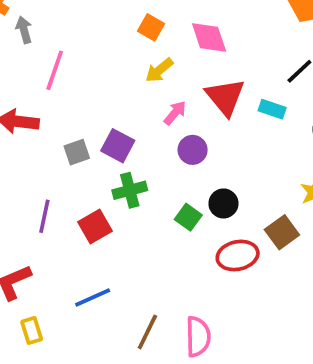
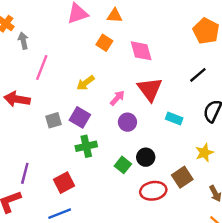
yellow arrow: (159, 70) -> (85, 83), moved
cyan rectangle: (272, 109) -> (174, 118), moved
purple line: (44, 216) -> (25, 173), moved
red square: (95, 226) -> (64, 183), moved

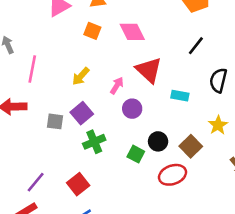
purple square: (80, 117) -> (82, 113), turned 30
gray square: (54, 120) -> (55, 121), turned 35
purple line: (25, 173) -> (36, 182), turned 36
brown square: (182, 177) -> (191, 146), moved

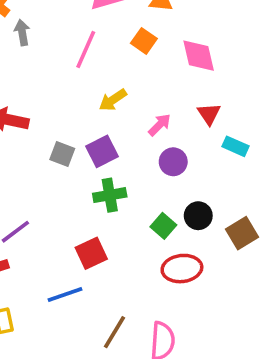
pink line: (32, 69) -> (86, 50), moved
red triangle: (149, 70) -> (209, 114), size x0.6
cyan rectangle: (180, 96) -> (235, 146), moved
red ellipse: (173, 175) -> (182, 269), moved
red square: (78, 184) -> (91, 253), moved

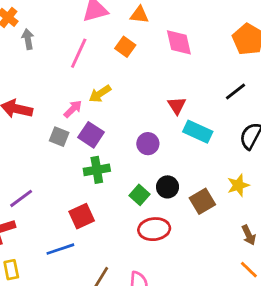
pink diamond: (199, 56) -> (179, 42), moved
pink arrow: (160, 125) -> (73, 109), moved
cyan rectangle: (235, 146) -> (198, 132), size x1.4
purple square: (102, 151) -> (91, 135), turned -30

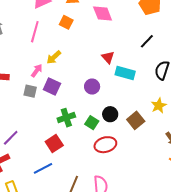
green cross: (97, 170) -> (66, 118), moved

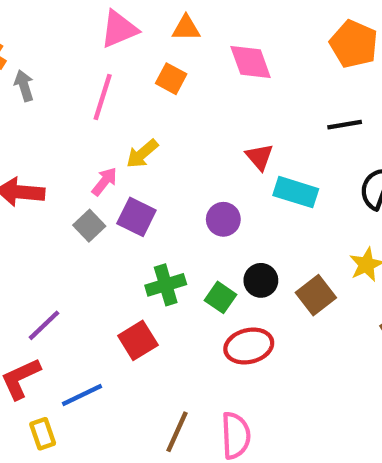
black line: (147, 41) -> (345, 125), turned 35
gray square: (30, 91) -> (89, 226), turned 32
blue line: (43, 168) -> (82, 395), moved

